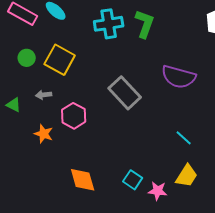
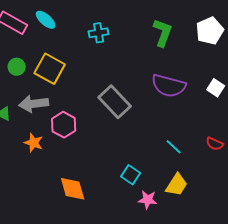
cyan cross: (109, 24) -> (99, 33), size x0.7
green L-shape: (145, 24) -> (163, 33), moved
gray arrow: (44, 95) -> (34, 104), size x1.8
cyan square: (133, 180) -> (131, 175), moved

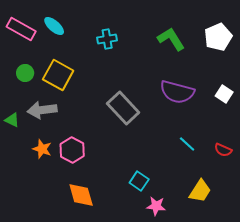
green L-shape: (163, 33) -> (171, 39), turned -52
pink hexagon: (64, 125) -> (72, 150), moved
cyan line: (174, 147) -> (187, 144), moved
yellow trapezoid: (177, 185) -> (200, 191), moved

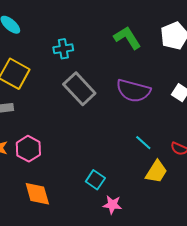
cyan cross: (107, 39) -> (63, 49), moved
gray rectangle: (123, 108) -> (79, 89), moved
yellow trapezoid: (200, 191) -> (156, 172), moved

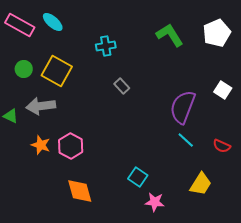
gray rectangle: (79, 89) -> (122, 86), size x0.5
purple semicircle: (133, 91) -> (183, 107), moved, turned 96
yellow trapezoid: (156, 172) -> (201, 184), moved

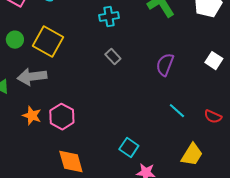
cyan cross: (106, 46) -> (109, 17), moved
purple semicircle: (183, 107) -> (165, 65), moved, size x0.7

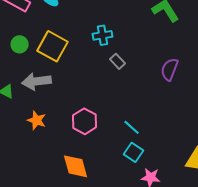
cyan cross: (109, 17) -> (103, 35), moved
cyan line: (177, 111) -> (132, 127), moved
pink hexagon: (62, 117) -> (85, 121), moved

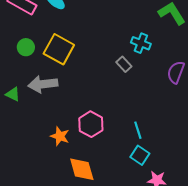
cyan cross: (103, 35) -> (141, 43), moved, turned 30
orange star: (37, 120) -> (60, 136), moved
cyan line: (132, 127) -> (138, 130), turned 30

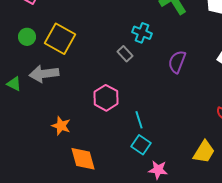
pink hexagon: (91, 124) -> (106, 98), moved

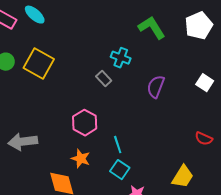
gray arrow: (44, 74) -> (23, 142), moved
orange star: (61, 126) -> (81, 159), moved

